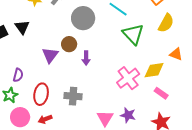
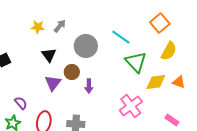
black triangle: (22, 27) -> (49, 55), moved
yellow diamond: (154, 70) -> (156, 82), moved
purple semicircle: (18, 75) -> (21, 103), turned -56
pink rectangle: (161, 93) -> (172, 120), moved

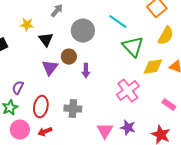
yellow star: (38, 27) -> (27, 25), moved
purple semicircle: (21, 103) -> (18, 88), turned -112

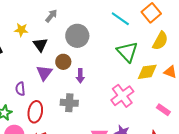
cyan line: (118, 22) -> (120, 19), moved
purple semicircle: (18, 88) -> (20, 89), moved, turned -32
gray cross: (73, 109) -> (69, 103), moved

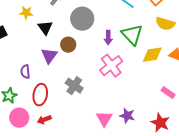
yellow semicircle: (160, 41) -> (165, 24), turned 78
purple arrow: (80, 76) -> (108, 38), moved
pink cross: (122, 96) -> (111, 66), moved
gray cross: (69, 103) -> (74, 86), turned 30

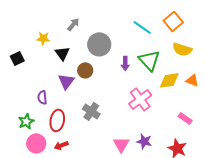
pink cross: (111, 66) -> (140, 99), moved

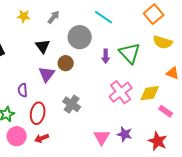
cyan line: (142, 27) -> (104, 17), moved
yellow star: (43, 38) -> (24, 16), moved
yellow diamond: (169, 80) -> (150, 93), moved

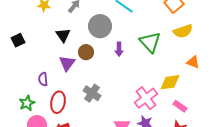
yellow semicircle: (163, 42) -> (183, 31), turned -36
purple arrow: (106, 56) -> (119, 49), moved
pink cross: (121, 92) -> (146, 98), moved
pink rectangle: (166, 111) -> (180, 106), moved

